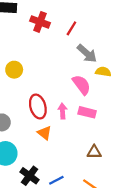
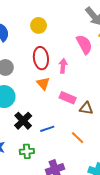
yellow circle: (14, 70) -> (39, 25), moved
pink rectangle: (87, 112) -> (68, 98), moved

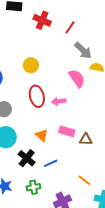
pink arrow: (63, 66) -> (59, 101), turned -96
orange triangle: (43, 83) -> (42, 135), moved
orange line: (78, 138) -> (85, 180), moved

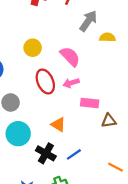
gray arrow: (83, 50) -> (88, 21), turned -90
pink semicircle: (77, 78) -> (70, 56), moved
pink rectangle: (67, 131) -> (90, 103), moved

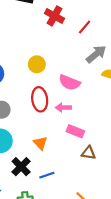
pink semicircle: (70, 56) -> (70, 82), turned 140

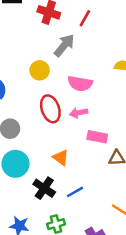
gray arrow: (96, 54) -> (64, 45), moved

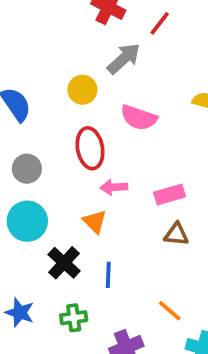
pink arrow: (79, 113) -> (114, 187), moved
pink rectangle: (97, 137) -> (170, 195), moved, turned -36
blue line: (75, 192) -> (108, 275), turned -66

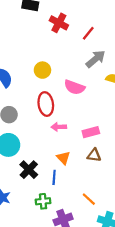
gray arrow: (124, 59) -> (96, 59), moved
orange triangle: (95, 222) -> (63, 158), moved
green cross: (74, 318) -> (43, 201), moved

